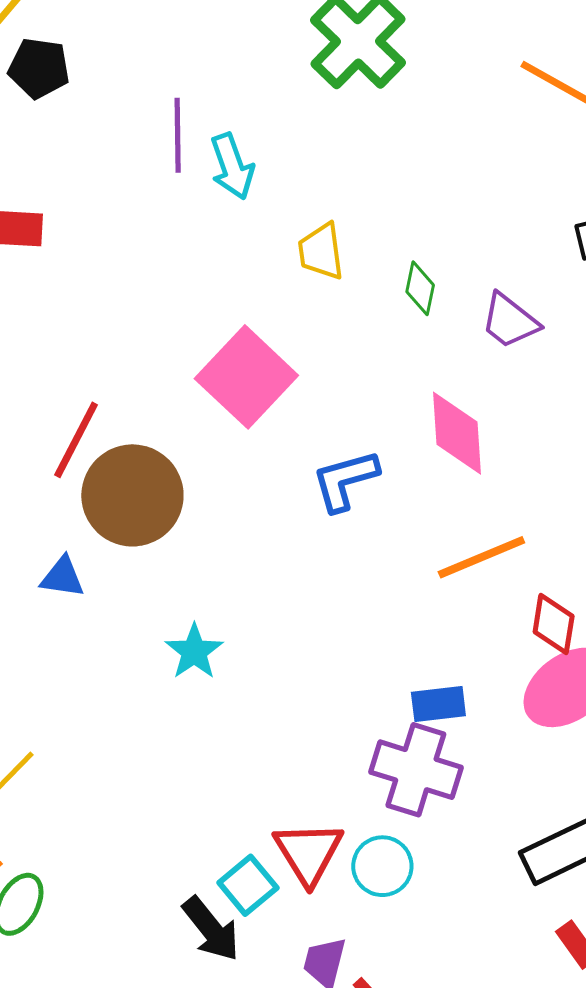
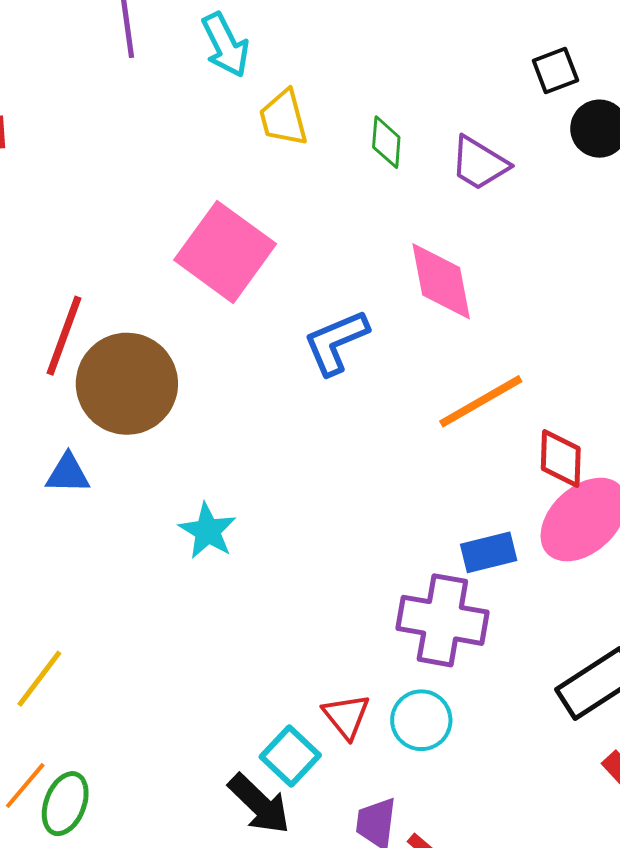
cyan arrow: (232, 166) -> (225, 45), moved
blue rectangle: (438, 704) -> (489, 552), moved
red triangle: (309, 853) -> (346, 716), size x0.7

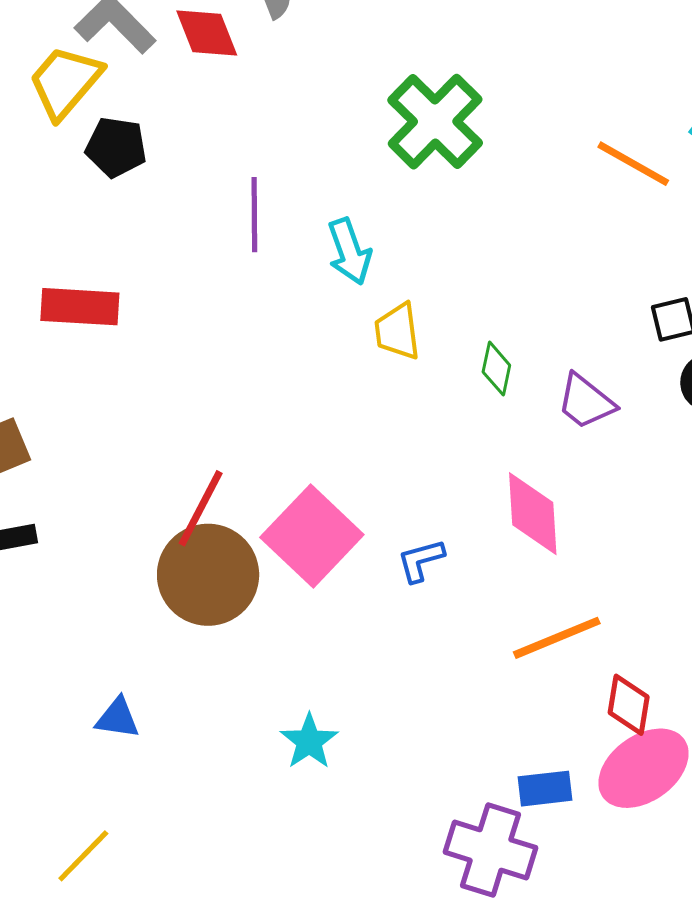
pink square: (225, 252) -> (312, 536), moved
red line: (64, 336) -> (201, 508), moved
blue L-shape: (336, 342) -> (421, 560), size x0.7
blue triangle: (68, 474) -> (118, 718), moved
cyan star: (208, 531) -> (309, 741), moved

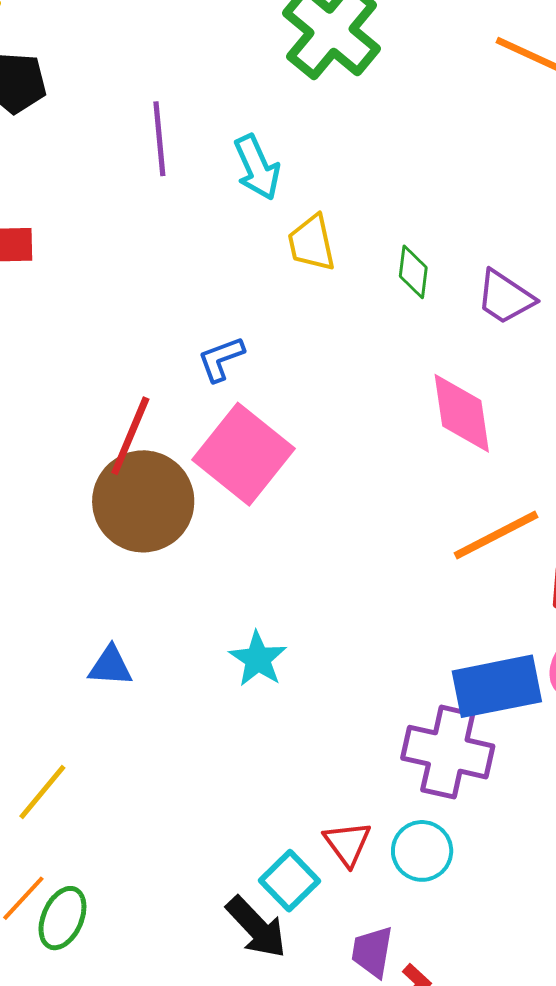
blue L-shape: (421, 560) -> (221, 359), moved
blue triangle: (118, 718) -> (110, 666), moved
blue rectangle: (545, 789) -> (497, 686), size x1.6

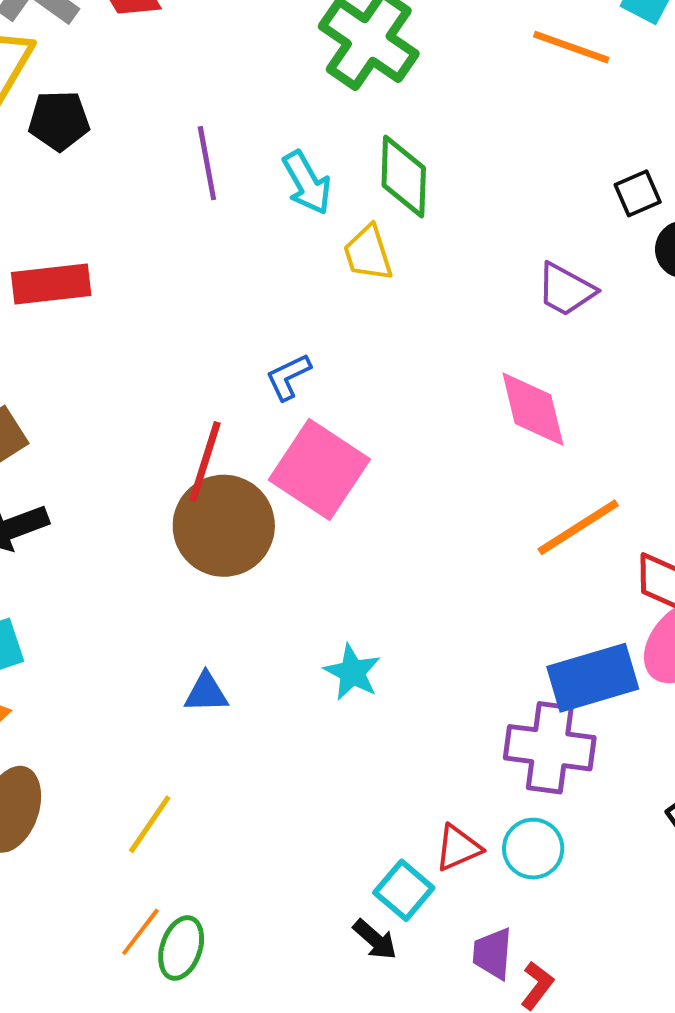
green diamond: (413, 272) -> (404, 177), moved, size x1.6
red triangle: (347, 843) -> (458, 848), turned 48
black arrow: (256, 927) -> (375, 940), size x0.7

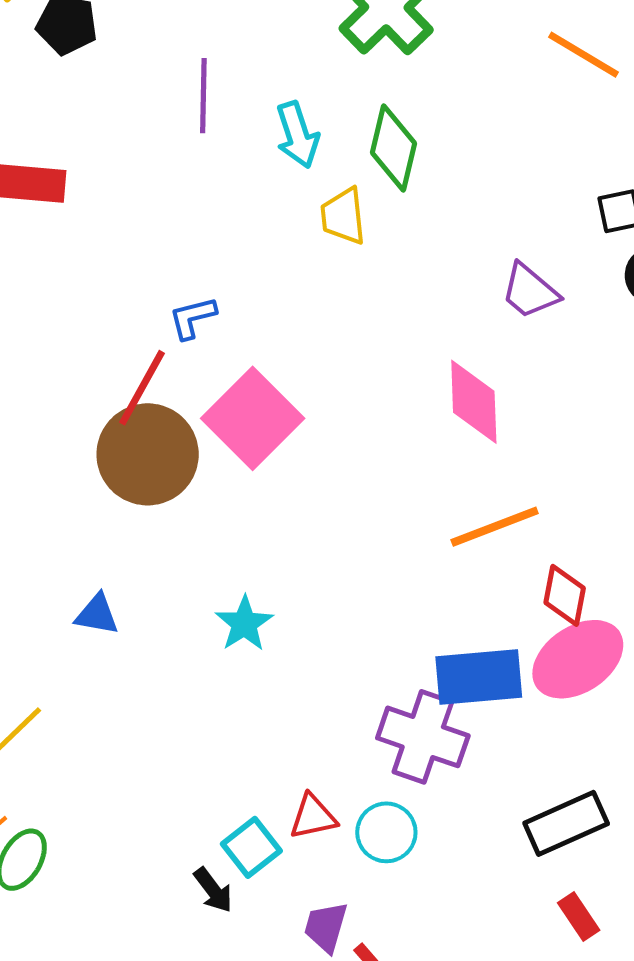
blue L-shape: (288, 377) -> (193, 318), moved

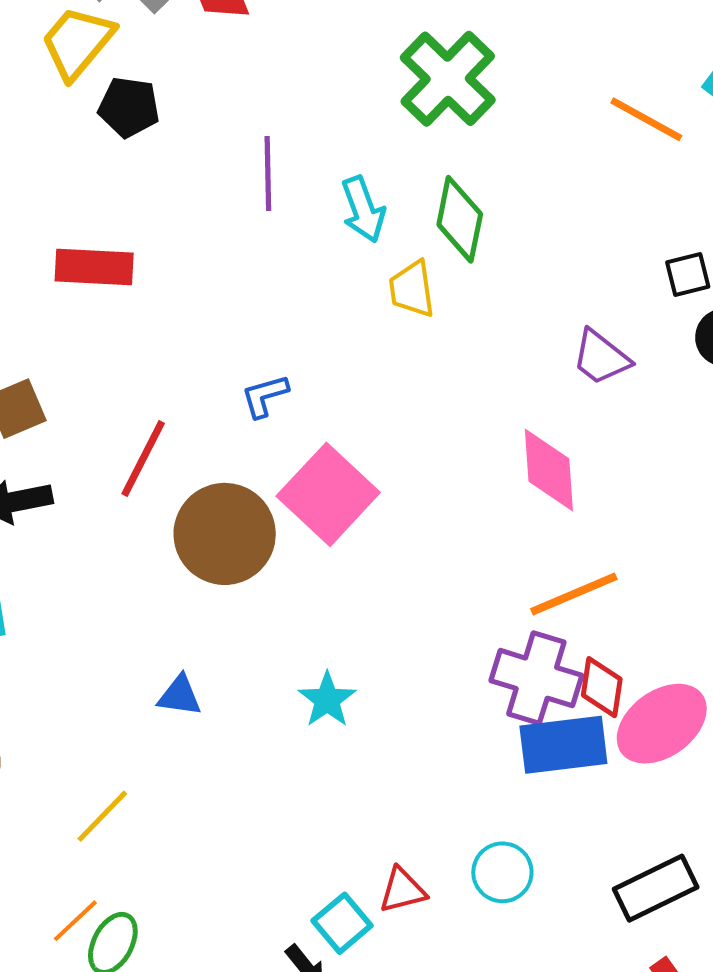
red line: (142, 388) -> (143, 458), moved
red diamond: (565, 595) -> (602, 687), moved
purple cross: (423, 737) -> (536, 678), moved
cyan circle: (386, 832) -> (502, 872), moved

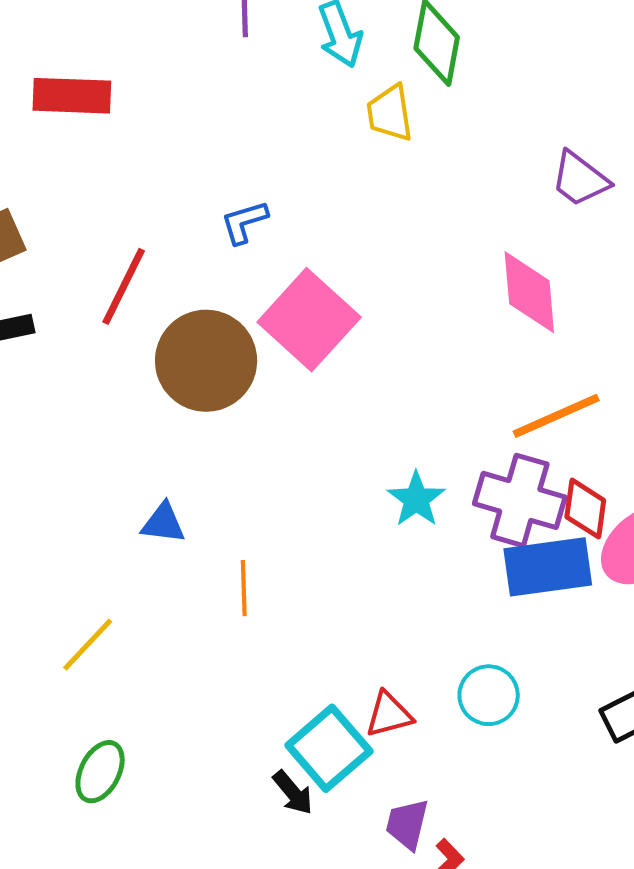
cyan star: (327, 700) -> (416, 499), moved
orange line: (75, 921) -> (244, 588), moved, turned -48
cyan square: (342, 923) -> (329, 748), size x1.4

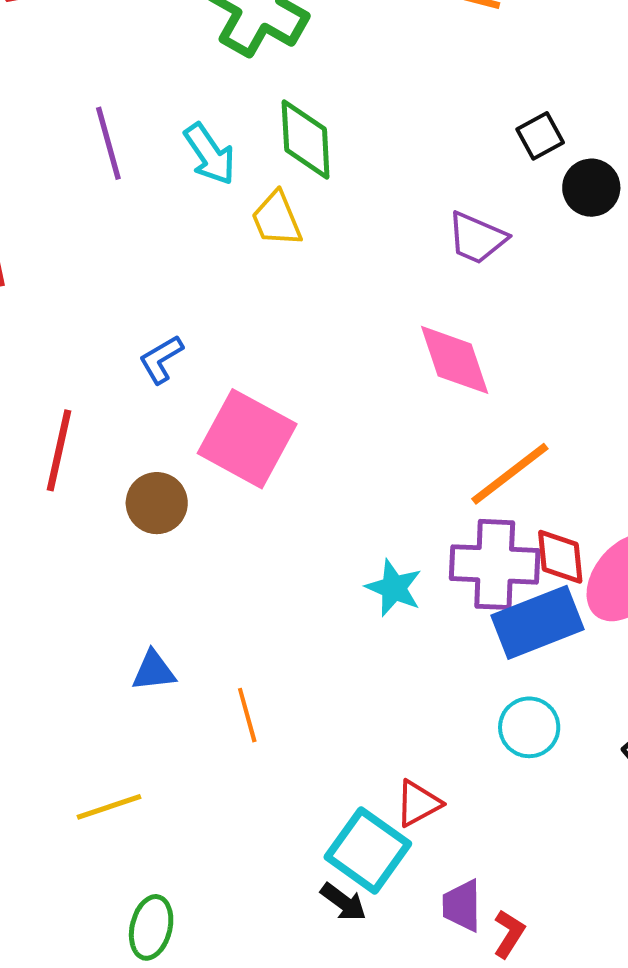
brown circle: (206, 361) -> (157, 503), size x0.6
yellow line: (88, 645) -> (109, 807), turned 42
cyan circle: (489, 695) -> (529, 727), moved

